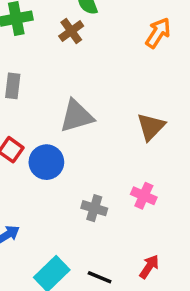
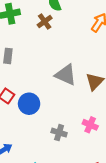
gray triangle: (77, 116) -> (66, 75), moved, turned 40

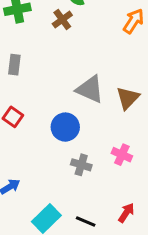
blue circle: (29, 104) -> (65, 127), moved

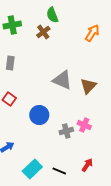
blue circle: (65, 127) -> (39, 115), moved
gray cross: (81, 165) -> (66, 131), moved, turned -32

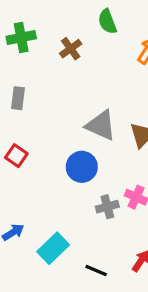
green semicircle: (52, 15) -> (107, 22), moved
blue circle: (39, 115) -> (82, 167), moved
cyan rectangle: (32, 169) -> (53, 248), moved

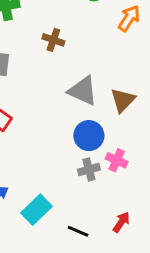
brown cross: (71, 49) -> (53, 40), moved, turned -35
blue circle: (82, 167) -> (89, 136), moved

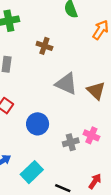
brown triangle: (123, 100) -> (96, 91), turned -30
blue circle: (89, 136) -> (38, 124), moved

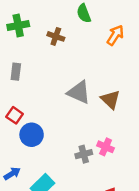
brown cross: (44, 46) -> (56, 36), moved
blue circle: (38, 124) -> (32, 135), moved

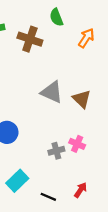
brown cross: (56, 36) -> (30, 39), size x1.5

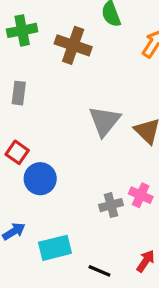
gray triangle: (52, 92) -> (104, 121), turned 45
cyan rectangle: (17, 181) -> (55, 248), turned 30

